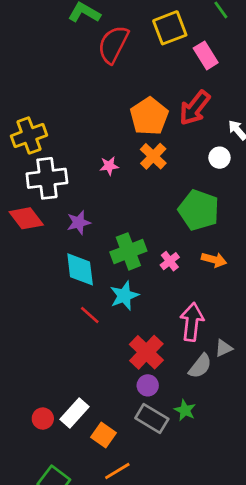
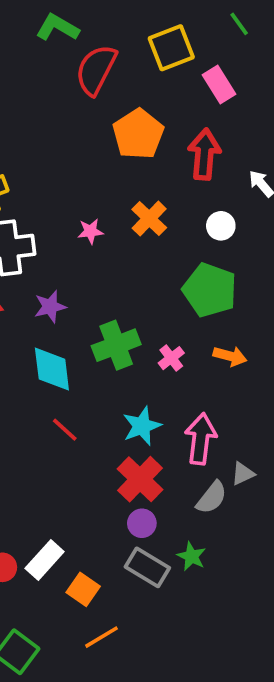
red arrow: (195, 108) -> (204, 154), turned 147
orange pentagon: (149, 116) -> (138, 134), moved
white circle: (219, 158) -> (221, 226), moved
cyan star: (124, 296) -> (142, 426), moved

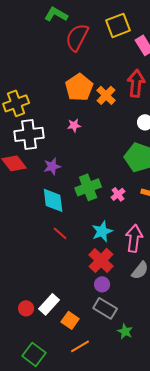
orange pentagon: (138, 134) -> (79, 87), moved
orange cross: (149, 218) -> (106, 95), moved
green star: (191, 556) -> (125, 331), moved

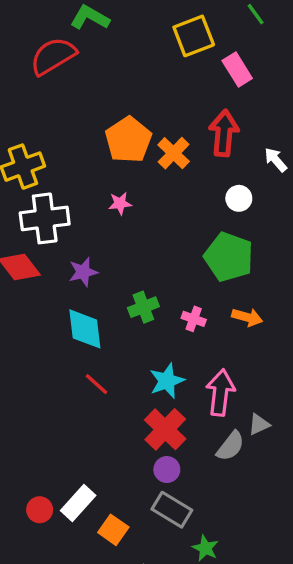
red semicircle: (77, 37) -> (53, 56), moved, turned 32
green cross: (88, 187) -> (143, 307), size x0.7
pink cross: (118, 194) -> (194, 319), turned -32

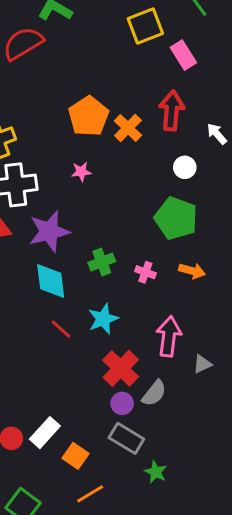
purple star: (83, 272) -> (49, 231), size x1.6
cyan star: (167, 381) -> (103, 319), moved
gray semicircle: (230, 446) -> (154, 393), moved

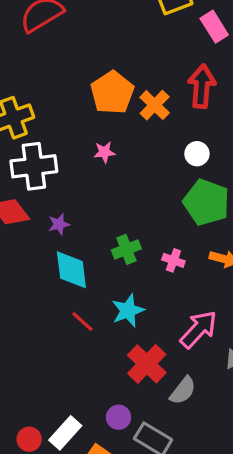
white circle: (185, 167) -> (197, 154), moved
purple star: (49, 231) -> (59, 224), moved, size x0.5
pink arrow: (169, 336) -> (199, 329), turned 36
purple circle: (122, 403) -> (119, 417), moved

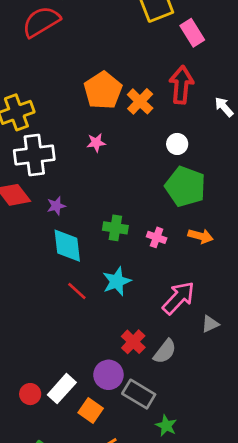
green cross: (126, 249) -> (115, 228), turned 30
red cross: (147, 364) -> (133, 342), moved, size x0.7
purple circle: (119, 417) -> (108, 375), size x1.4

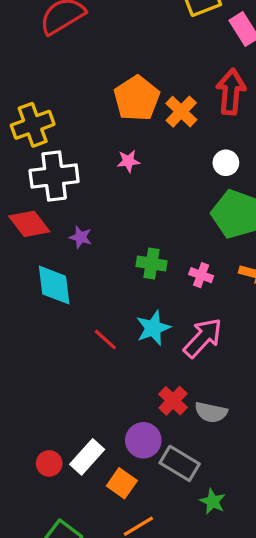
purple star: (56, 206) -> (81, 237), turned 30
cyan diamond: (67, 246) -> (54, 285), moved
pink arrow: (179, 298) -> (203, 338), moved
gray semicircle: (165, 351) -> (211, 412), turned 64

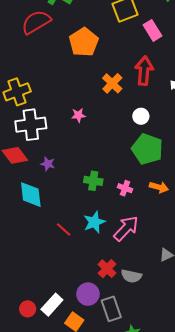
orange pentagon: (137, 98) -> (84, 42), moved
gray rectangle: (180, 463) -> (111, 309), turned 40

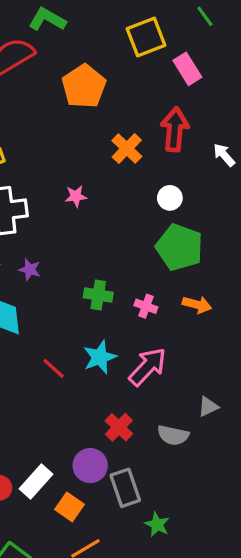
gray semicircle: (131, 276) -> (173, 435), moved

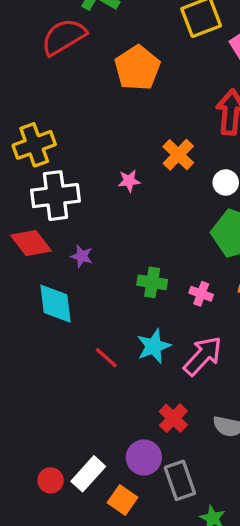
orange cross: (127, 148) -> (178, 155), moved

